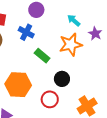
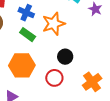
orange star: (71, 45) -> (54, 24), moved
green rectangle: (42, 56) -> (28, 35), moved

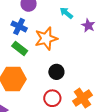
red circle: (54, 78) -> (52, 98), moved

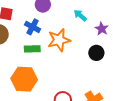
green rectangle: (20, 48) -> (32, 49), turned -42
black circle: (56, 72) -> (96, 53), moved

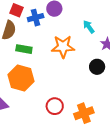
blue cross: (33, 27) -> (36, 18), moved, turned 35
green rectangle: (32, 49) -> (24, 49), moved

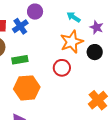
orange star: (63, 47) -> (72, 42), moved
red circle: (55, 106) -> (62, 68), moved

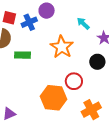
orange star: (72, 42) -> (62, 47), moved, turned -30
red circle: (62, 68) -> (74, 81), moved
orange hexagon: (27, 88) -> (54, 98), moved

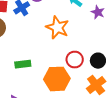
green rectangle: (22, 55) -> (23, 64), moved
black circle: (97, 62) -> (98, 61), moved

